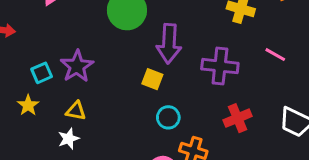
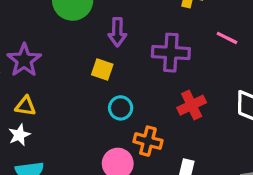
purple arrow: (169, 44) -> (117, 32), size x0.7

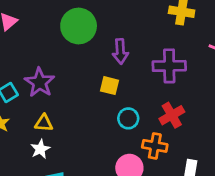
red cross: (192, 105) -> (172, 115), moved

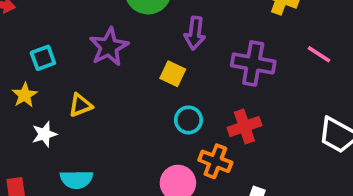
purple star: (40, 82) -> (109, 47), moved
yellow triangle: (44, 123) -> (80, 105), turned -36
white star: (40, 149) -> (44, 134), moved

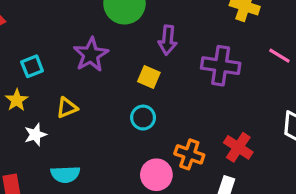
cyan circle: (188, 120) -> (143, 118), moved
red cross: (244, 127) -> (238, 147), moved, turned -36

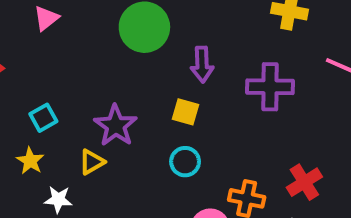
purple star: (91, 55) -> (116, 126), moved
white star: (35, 135) -> (58, 199), turned 30
red cross: (238, 147) -> (304, 182), turned 32

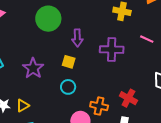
yellow triangle: (92, 162) -> (23, 105), moved
red cross: (304, 182) -> (128, 98), turned -30

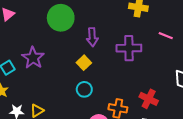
yellow square: (69, 62) -> (84, 63), turned 32
purple star: (33, 68) -> (33, 58), moved

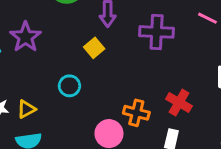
cyan circle: (84, 89) -> (69, 86), moved

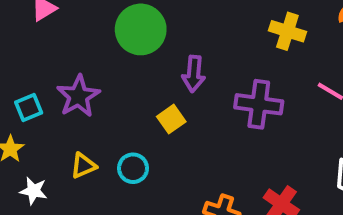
yellow triangle: (26, 109) -> (83, 166), moved

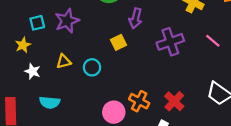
purple cross: (259, 104) -> (170, 42), turned -36

